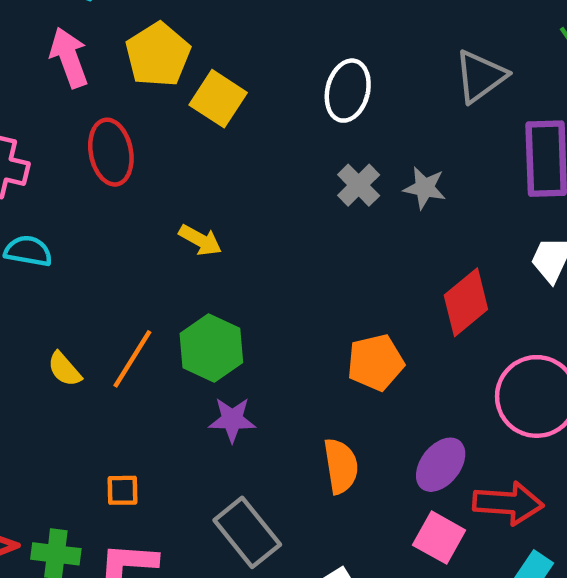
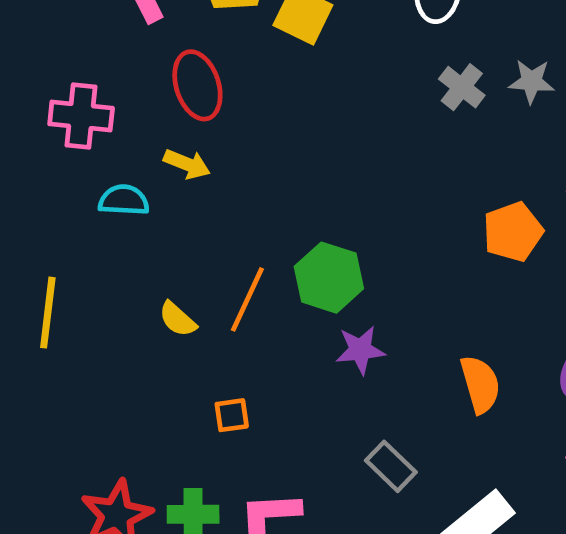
yellow arrow: (200, 240) -> (187, 164), moved
orange pentagon: (375, 362) -> (513, 232), moved
orange square: (123, 490) -> (232, 415), moved
gray rectangle: (247, 532) -> (391, 466), size x0.7

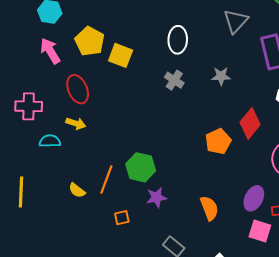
gray cross: (462, 87) -> (174, 80), moved
orange square: (232, 415) -> (122, 218), moved

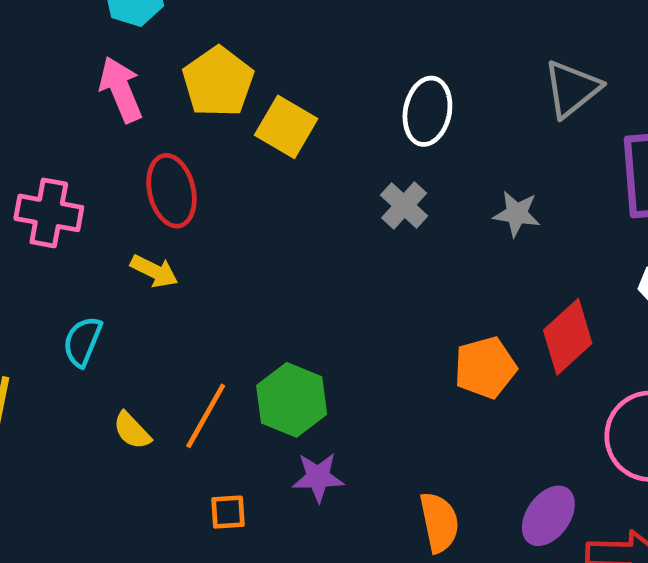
cyan semicircle: (50, 141) -> (82, 342), moved, turned -75

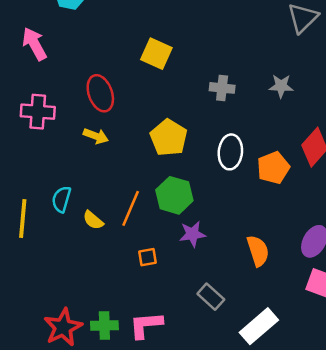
yellow pentagon: (218, 82) -> (169, 138), moved
pink arrow: (121, 89) -> (34, 44), moved
white ellipse: (427, 111) -> (230, 152), moved
gray cross: (404, 205) -> (222, 88), turned -30
cyan semicircle: (82, 342) -> (61, 199), moved

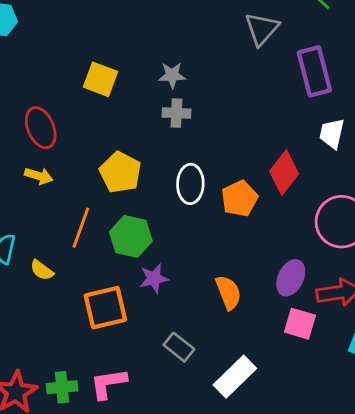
gray star: (281, 86) -> (172, 75), moved
orange line: (131, 208) -> (81, 228), moved
orange square: (148, 257) -> (105, 308), size x2.0

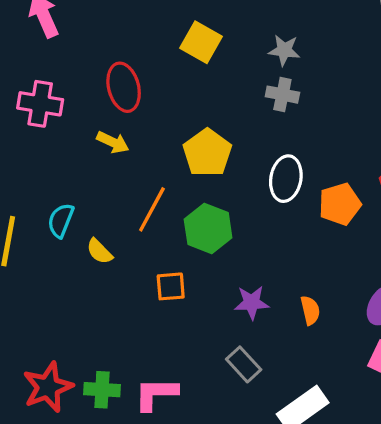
purple star: (154, 278) -> (252, 303), moved
orange semicircle: (228, 292) -> (310, 310), size x0.7
orange square: (105, 308) -> (171, 286), moved, size x0.6

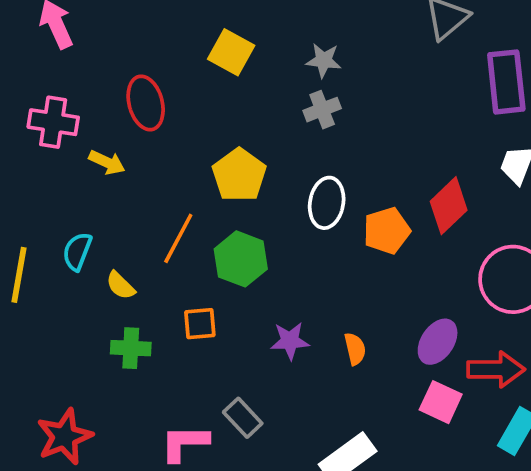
gray cross: (282, 95) -> (322, 110), turned -32
yellow arrow: (113, 142) -> (107, 162), moved
gray rectangle: (244, 364) -> (243, 418), moved
green cross: (102, 390) -> (131, 348), moved

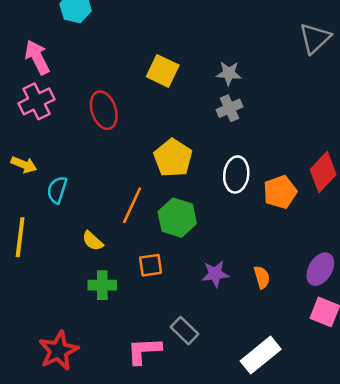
pink cross: (53, 122) -> (36, 101), moved, turned -32
yellow arrow: (107, 162) -> (24, 165), moved
cyan semicircle: (77, 251) -> (57, 190), moved

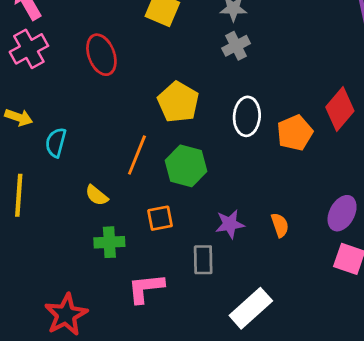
gray rectangle: (185, 331) -> (203, 260), moved, turned 48
pink L-shape: (144, 351) -> (146, 288), moved
white rectangle: (261, 355) -> (251, 308), moved

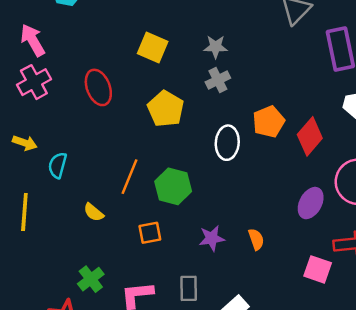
yellow pentagon: (178, 102) -> (166, 109), moved
orange pentagon: (295, 133) -> (269, 122), moved
purple ellipse: (342, 213) -> (311, 203), moved
green cross: (109, 242) -> (91, 279), moved, turned -35
gray rectangle: (203, 260) -> (189, 288), moved

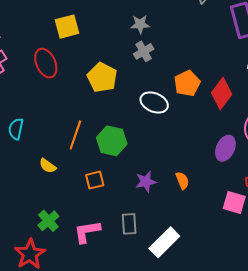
yellow square: (153, 47) -> (67, 27), moved, turned -35
white ellipse: (227, 143) -> (154, 102), turned -68

